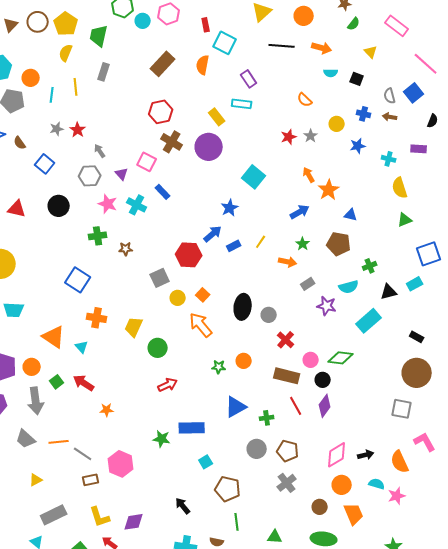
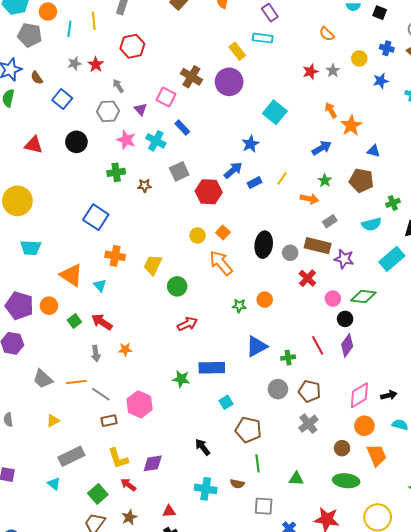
red hexagon: (161, 112) -> (132, 46), moved
gray square: (160, 278) -> (179, 171), moved
purple star: (327, 306) -> (344, 259), moved
brown rectangle: (287, 376) -> (318, 246), moved
gray arrow: (36, 401) -> (96, 354), moved, size x0.6

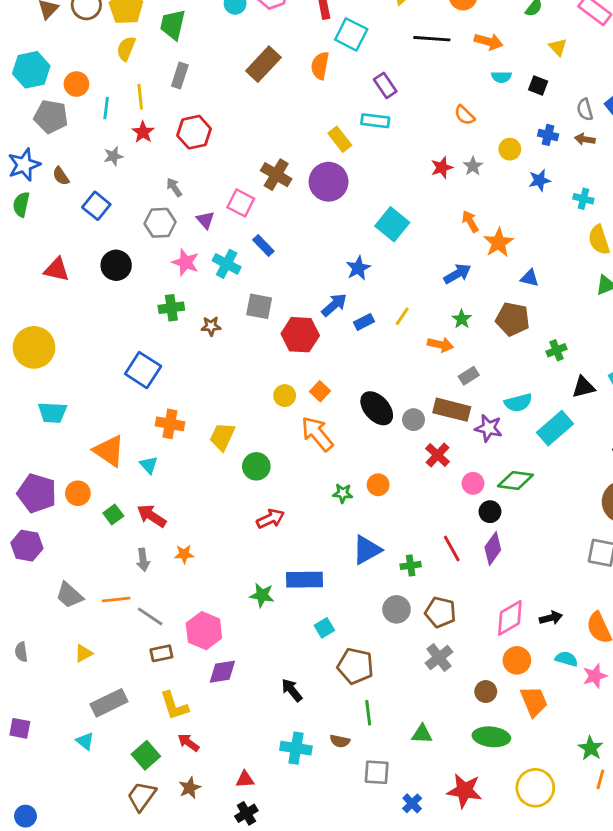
red star: (96, 65) -> (143, 132), moved
gray square: (179, 171) -> (259, 306), turned 36
cyan semicircle: (372, 224) -> (518, 403), moved
black ellipse: (264, 245) -> (377, 408), turned -50
purple diamond: (153, 463) -> (222, 672), moved

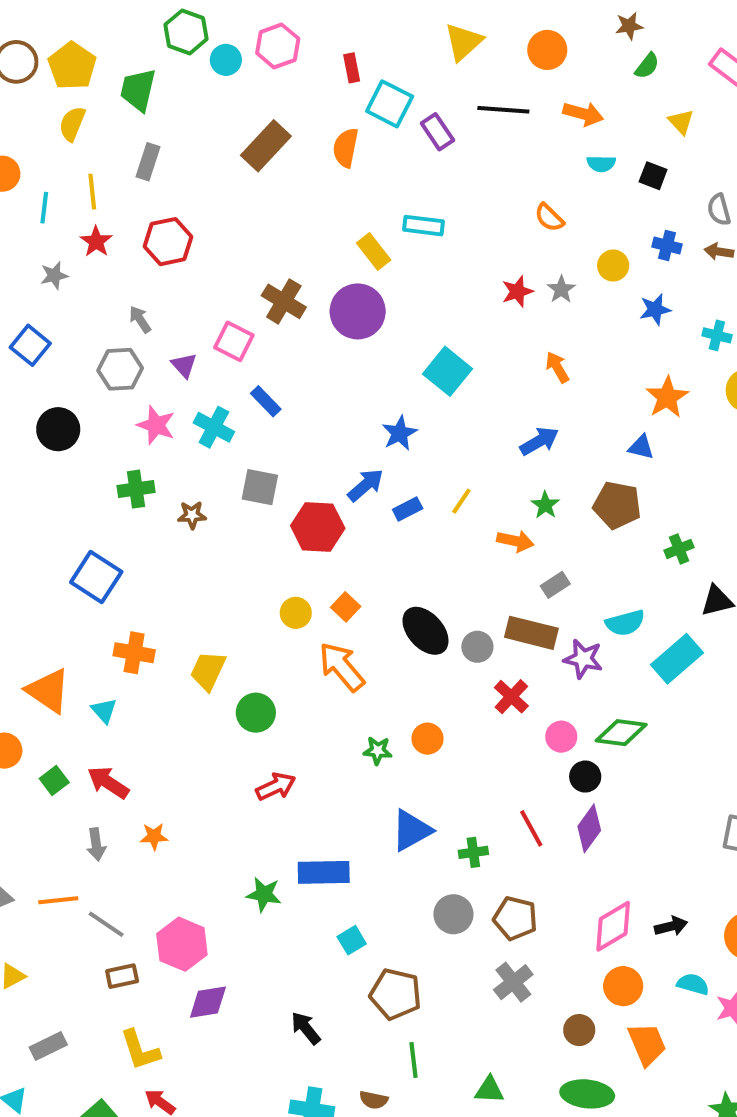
purple rectangle: (385, 85) -> (437, 132), moved
orange star: (498, 243) -> (667, 397), moved
gray rectangle: (109, 703) -> (48, 1046), size x0.7

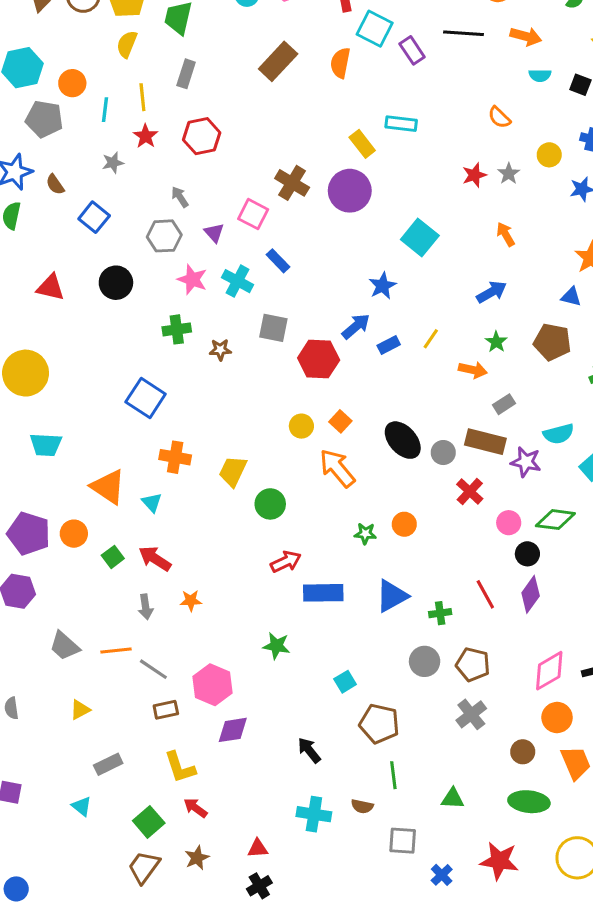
blue rectangle: (324, 872) -> (323, 593), moved

